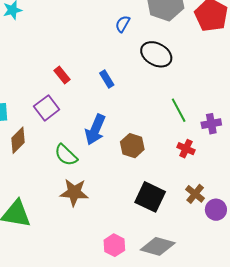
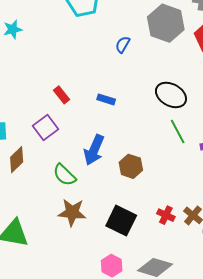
black ellipse: (156, 54) -> (171, 95), moved
blue rectangle: (107, 79) -> (106, 99), turned -42
red cross: (186, 149) -> (166, 215), moved
black square: (150, 197) -> (121, 221), moved

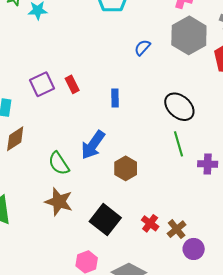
blue rectangle: (106, 99) -> (115, 98), turned 60
purple square: (46, 128) -> (42, 84), moved

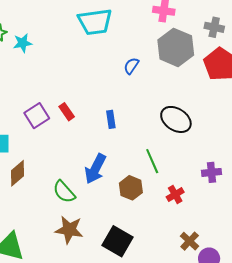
green line: (179, 144) -> (152, 161), moved
red cross: (150, 223) -> (175, 195), moved, turned 30

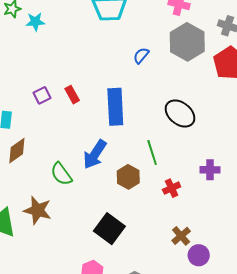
purple square: (37, 116) -> (42, 95), size x0.7
blue rectangle: (111, 119) -> (115, 107), size x2.0
brown star: (69, 230) -> (38, 210), moved

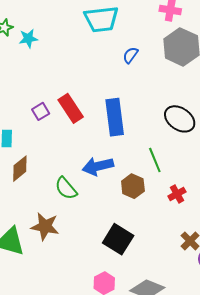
blue semicircle: (141, 55) -> (130, 55), moved
red rectangle: (72, 95) -> (71, 108), size x1.6
blue arrow: (95, 154) -> (98, 166), turned 48

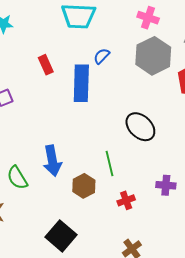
red rectangle: (71, 108) -> (46, 65), moved, size x0.7
blue rectangle: (115, 117) -> (81, 83), moved
blue arrow: (98, 166) -> (52, 161), turned -96

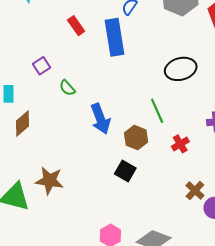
black ellipse: (140, 127) -> (181, 69), turned -48
green semicircle: (17, 178) -> (67, 88), moved, size x0.7
black square: (61, 236) -> (125, 171), moved, size x0.7

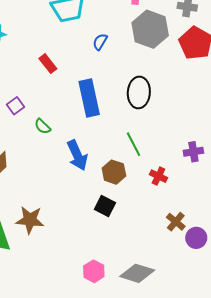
blue rectangle: (115, 37) -> (89, 98), moved
black ellipse: (181, 69) -> (139, 92), moved, turned -68
red cross: (180, 144) -> (158, 176), turned -30

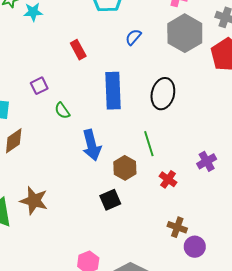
purple cross: (193, 152) -> (207, 161), turned -30
black square: (105, 206) -> (110, 200), turned 30
brown cross: (176, 222) -> (177, 227), turned -30

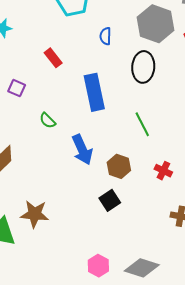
blue semicircle: (133, 37) -> (105, 36), turned -30
purple square: (39, 86) -> (17, 88), moved, turned -30
black ellipse: (163, 94) -> (143, 67), moved
green line: (149, 144) -> (142, 124), moved

